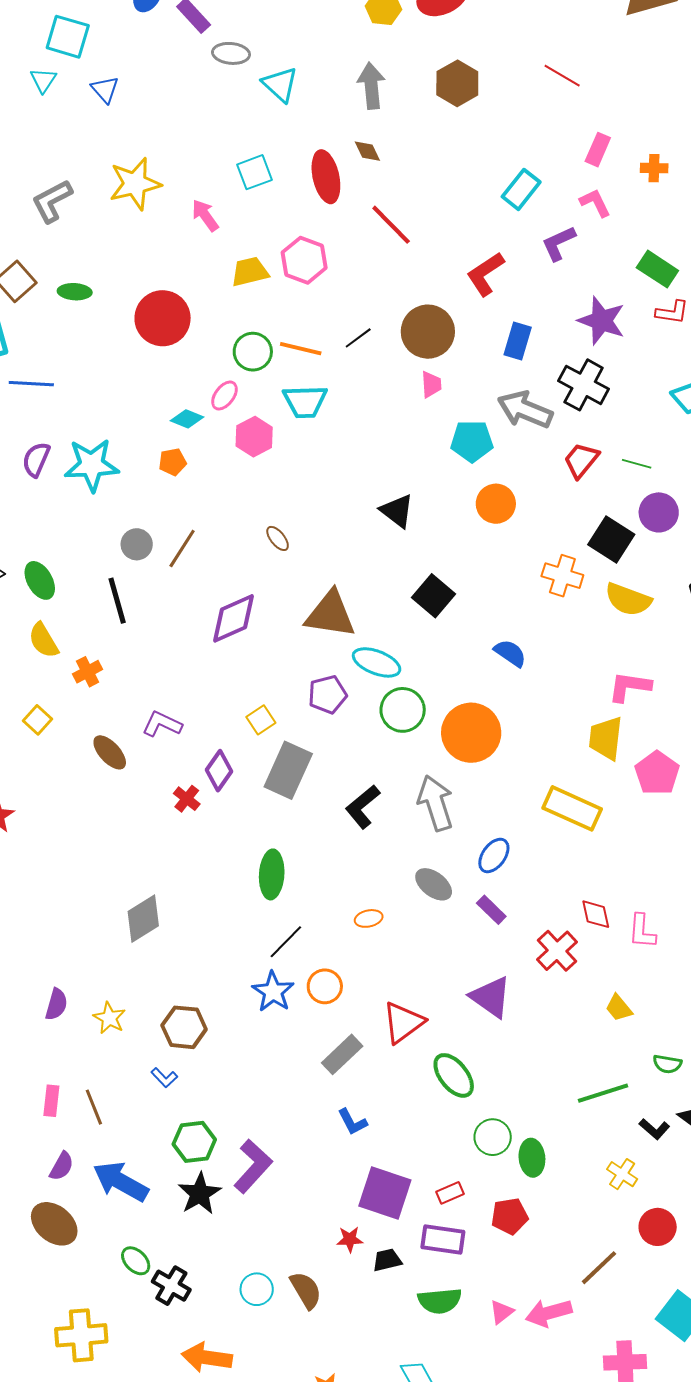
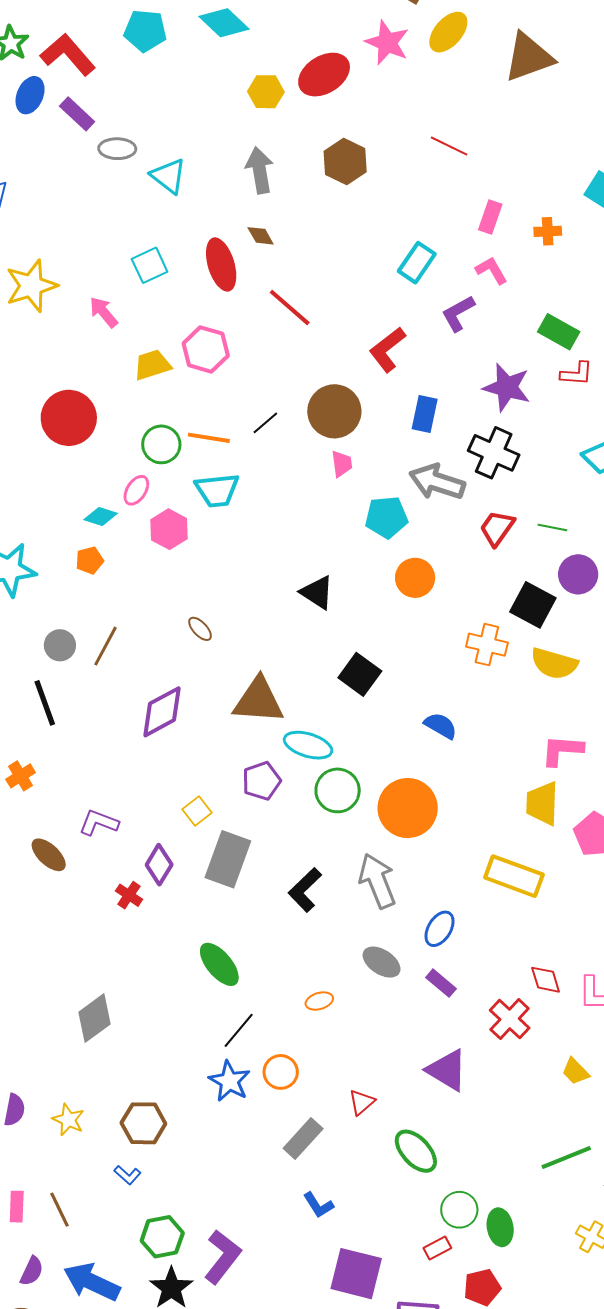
green ellipse: (272, 874) -> (219, 964), turned -39
red triangle: (403, 1023) -> (362, 1102), size x0.6
red rectangle: (450, 1193) -> (437, 1248), moved

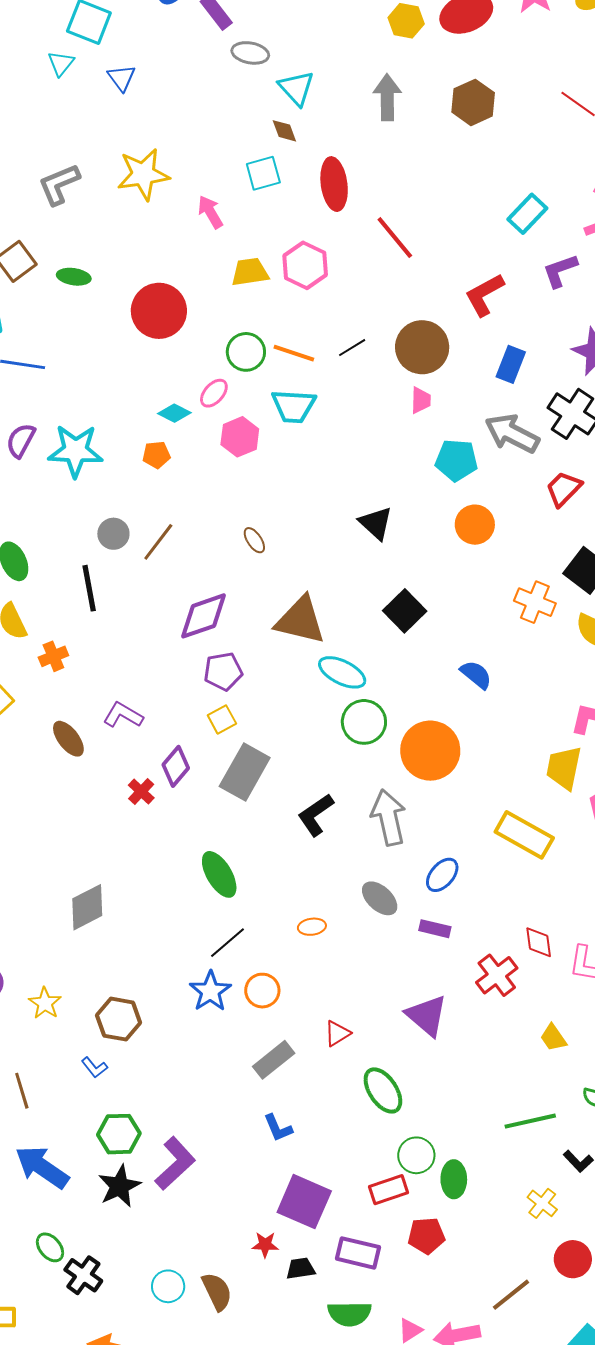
brown diamond: (261, 236) -> (284, 131), moved
purple pentagon: (261, 781) -> (223, 671), moved
purple rectangle: (441, 983) -> (435, 929), turned -36
red rectangle: (437, 1248) -> (389, 1190), size x1.4

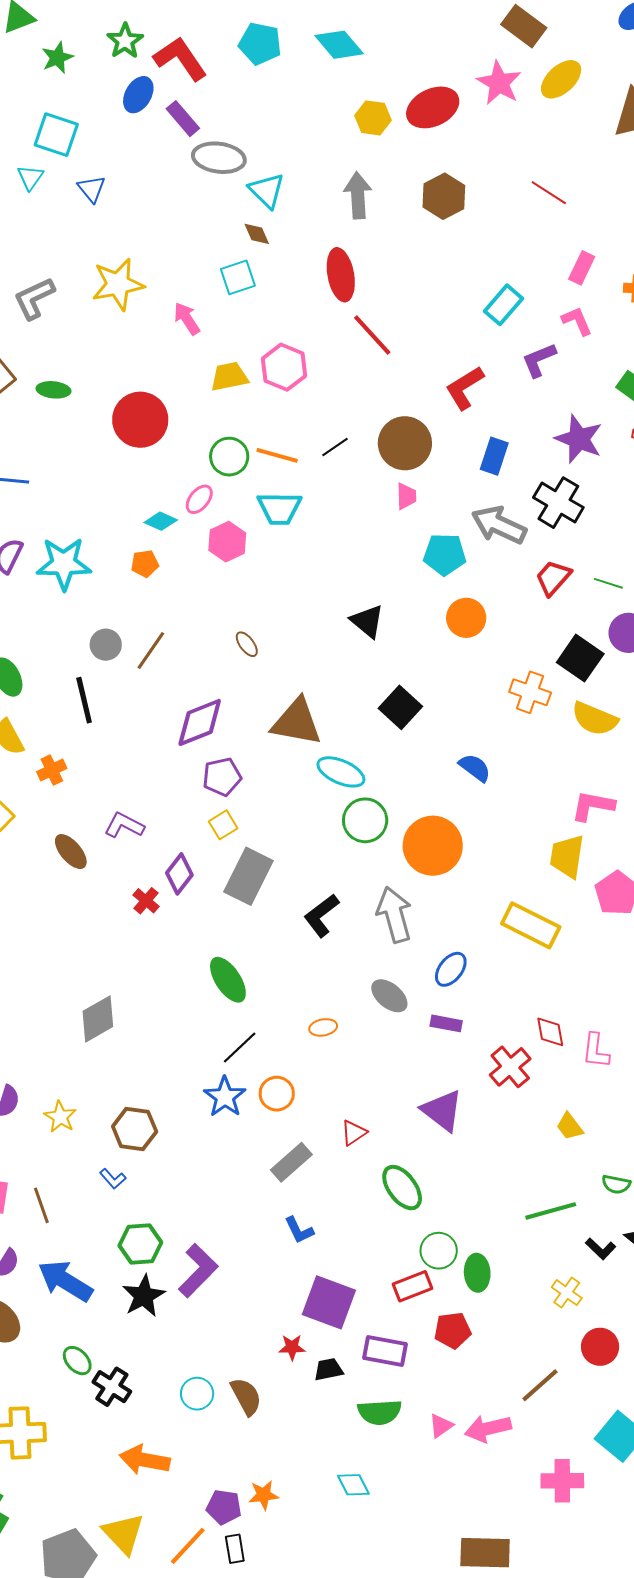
gray ellipse: (250, 53) -> (219, 158), size x1.4
red ellipse: (334, 184) -> (341, 275), moved

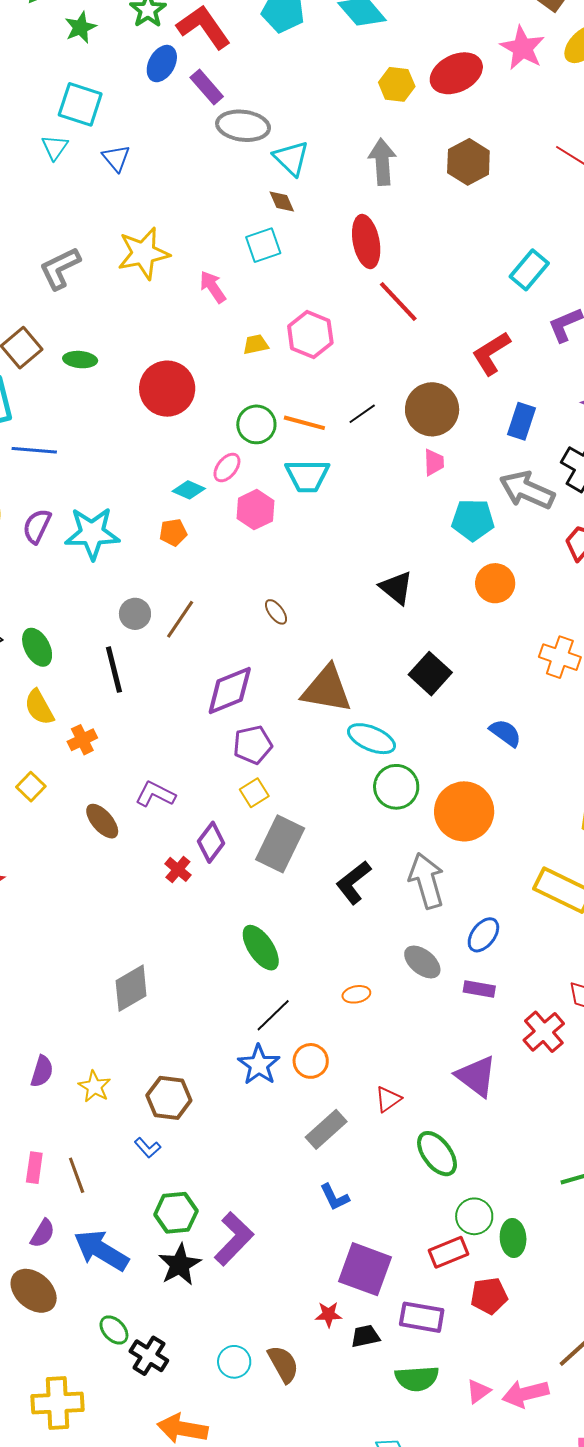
yellow trapezoid: (229, 377) -> (256, 344), size x0.7

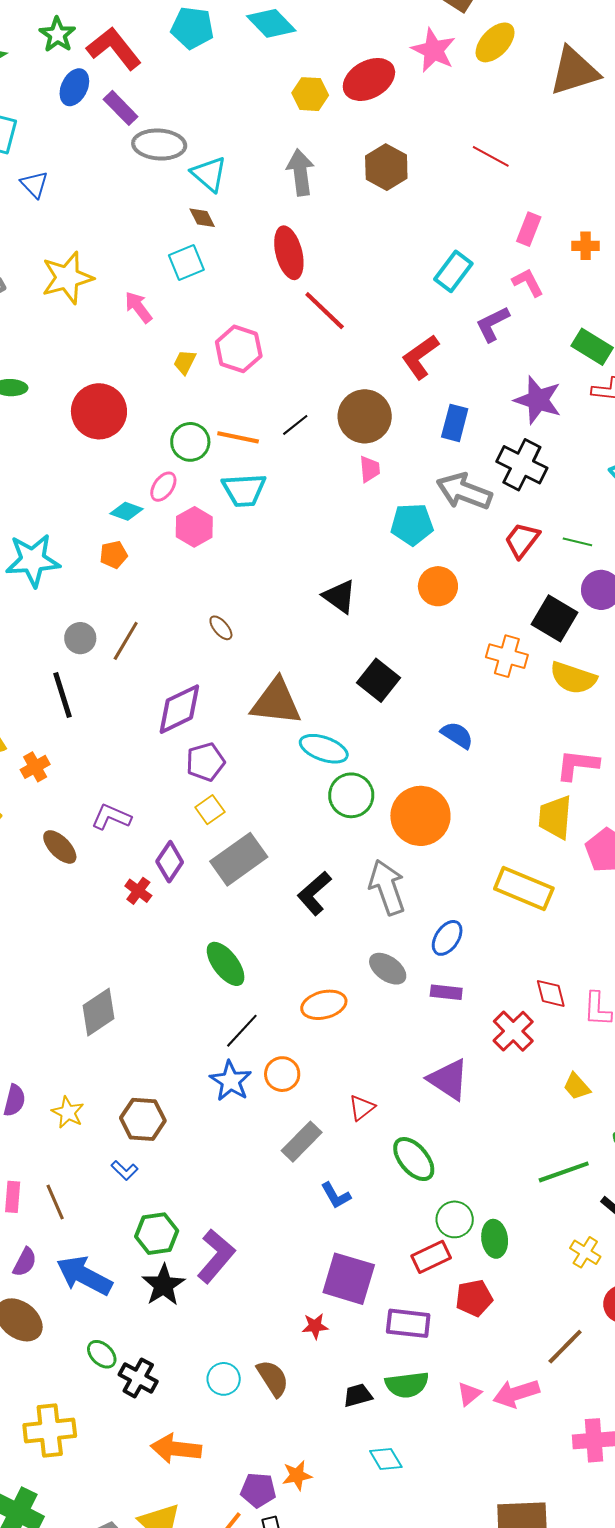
yellow trapezoid: (256, 344) -> (185, 362), turned -48
gray rectangle: (280, 844) -> (239, 859), turned 32
orange ellipse: (356, 994) -> (324, 1005), size x1.6
blue L-shape: (334, 1197) -> (336, 1196), moved
black trapezoid: (365, 1336) -> (358, 1395), moved

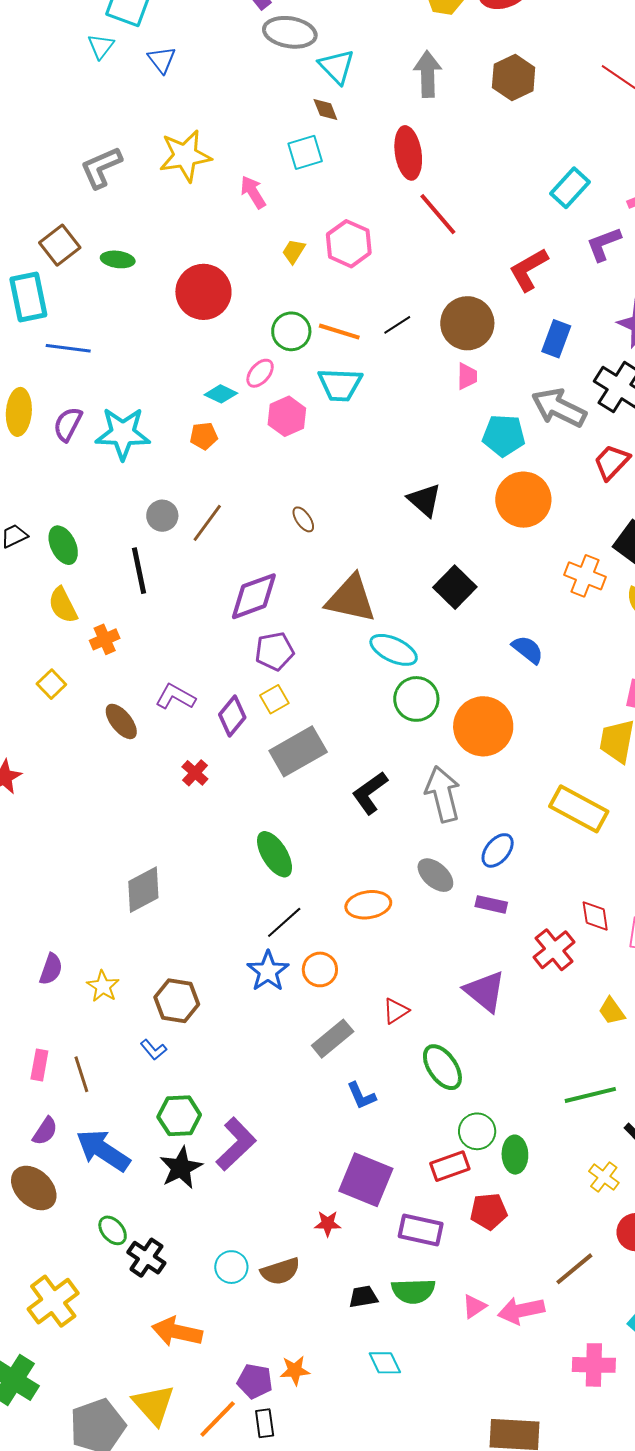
orange circle: (438, 586) -> (523, 500), size x1.4
purple diamond: (170, 862) -> (232, 716), moved
brown semicircle: (273, 1378) -> (280, 1271), turned 99
yellow cross: (50, 1431) -> (53, 1301), turned -36

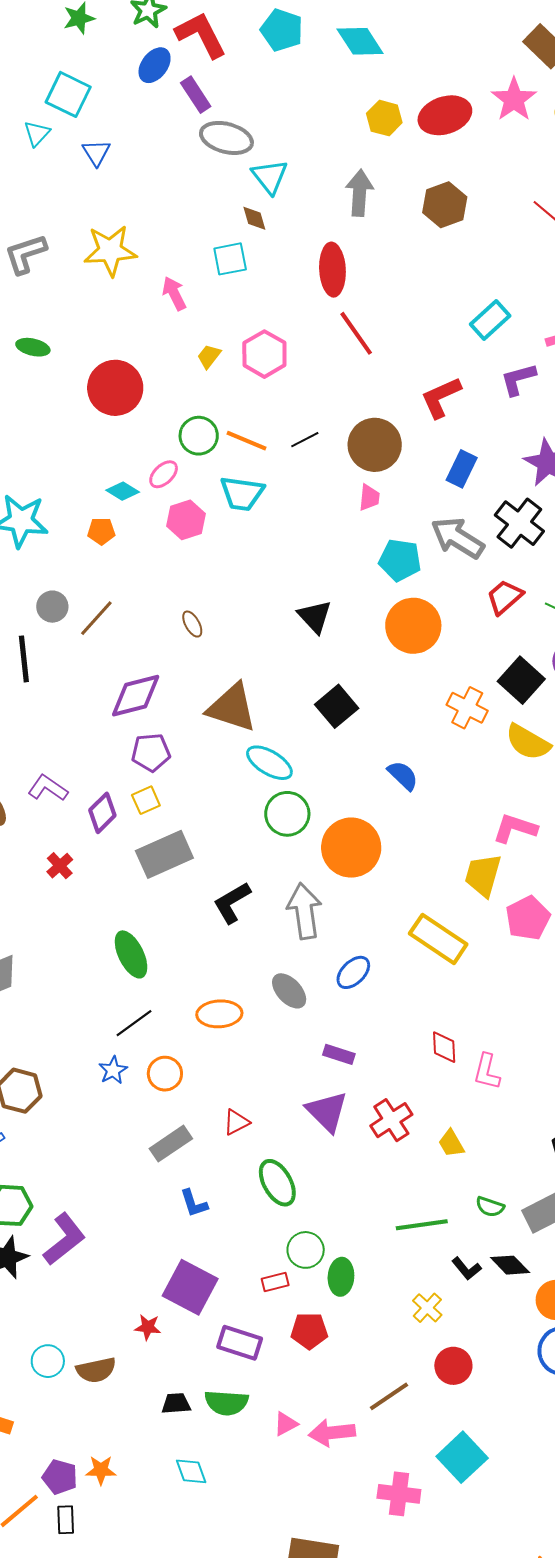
purple rectangle: (491, 904) -> (339, 1054), moved
red cross: (554, 950) -> (391, 1120), moved
blue star: (268, 971) -> (113, 1070), size x0.7
red rectangle: (450, 1166) -> (275, 1282), size x0.7

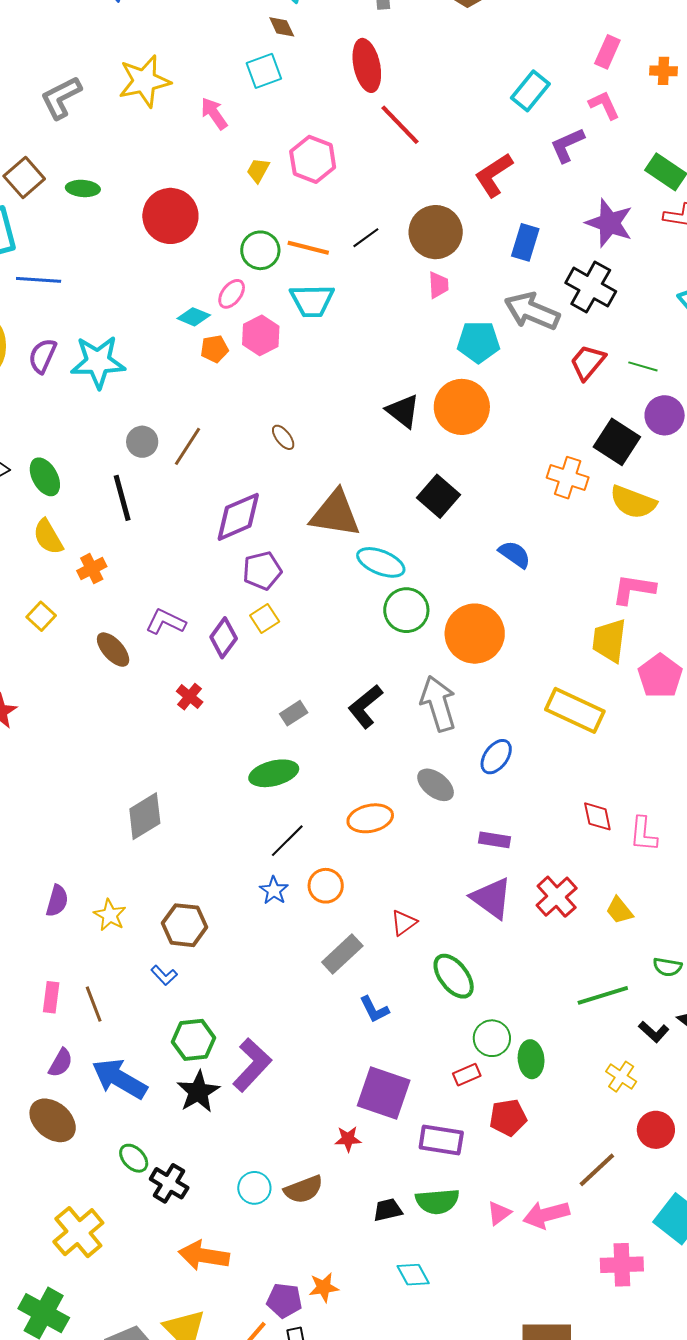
orange pentagon: (101, 531) -> (214, 349), moved
orange circle: (413, 626) -> (462, 407), moved
gray rectangle: (164, 854) -> (294, 713), moved, size x0.5
green ellipse: (131, 954) -> (274, 773), turned -69

